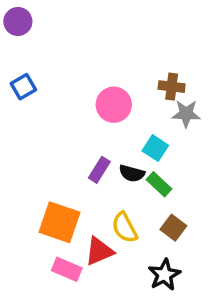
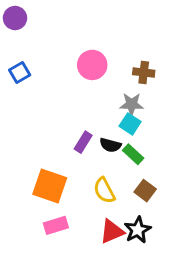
pink circle: (114, 105) -> (92, 65), moved
gray star: (186, 114) -> (132, 104), moved
red triangle: (99, 251) -> (112, 231), moved
pink rectangle: (67, 269) -> (56, 225), turned -40

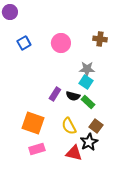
blue square: (20, 72) -> (24, 43), moved
brown cross: (144, 72) -> (100, 39), moved
black star: (138, 230) -> (89, 142), moved
red triangle: (112, 231) -> (74, 153), turned 36

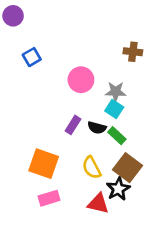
pink circle: (61, 43) -> (81, 80), moved
brown square: (96, 126) -> (128, 168), size x1.5

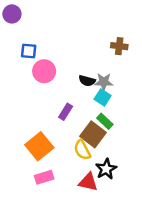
blue square: (32, 57) -> (29, 51), turned 35
pink circle: (81, 80) -> (44, 71), moved
black semicircle: (97, 128) -> (87, 81), moved
orange square: (44, 164) -> (39, 146), turned 32
brown square: (128, 168) -> (93, 134), moved

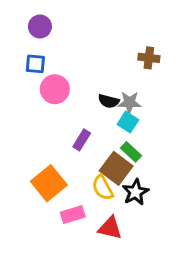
purple circle: (12, 14) -> (40, 27), moved
black star: (106, 169) -> (135, 192), moved
pink rectangle: (44, 177) -> (73, 215), moved

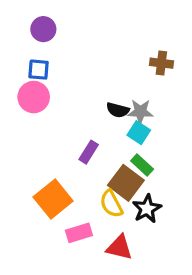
pink circle: (55, 89) -> (34, 97), moved

